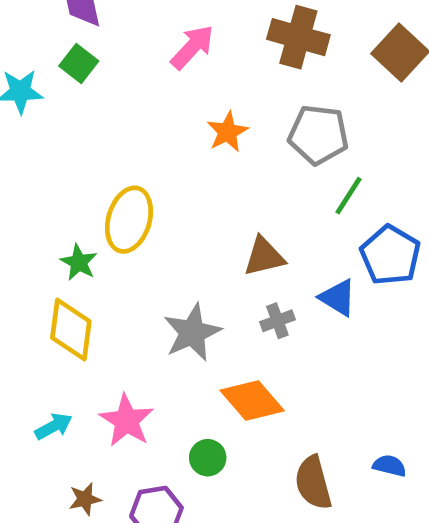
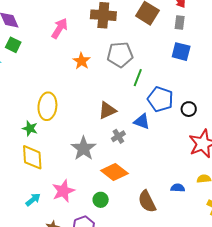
pink star: (127, 421) -> (63, 191), turned 30

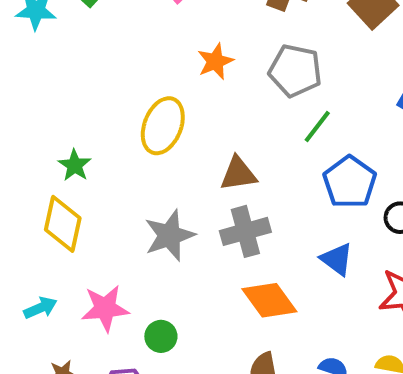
yellow ellipse: (47, 106) -> (163, 126), moved
blue triangle: (142, 122) -> (337, 259), moved
gray cross: (118, 136) -> (245, 231), size x1.6
orange diamond: (114, 172) -> (269, 300), moved
green circle: (101, 200) -> (161, 336), moved

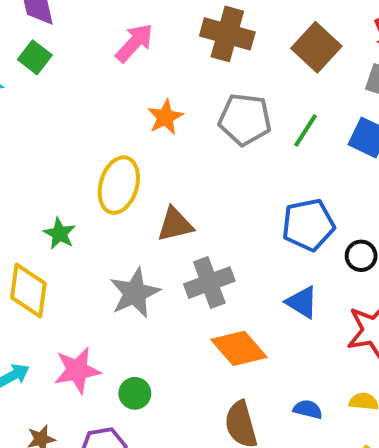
green line: (317, 127) -> (306, 130), moved
green star: (75, 165) -> (60, 234), moved
brown triangle: (238, 174) -> (175, 224), moved
blue pentagon: (350, 182) -> (308, 225), turned 30

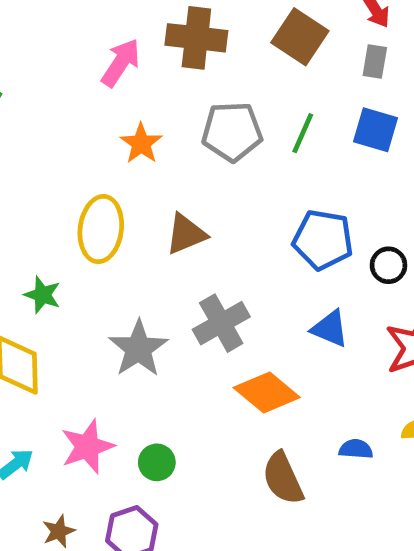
pink arrow: (134, 43) -> (121, 63), moved
brown triangle: (175, 224) -> (186, 234), moved
blue pentagon: (308, 225) -> (323, 240), turned 30

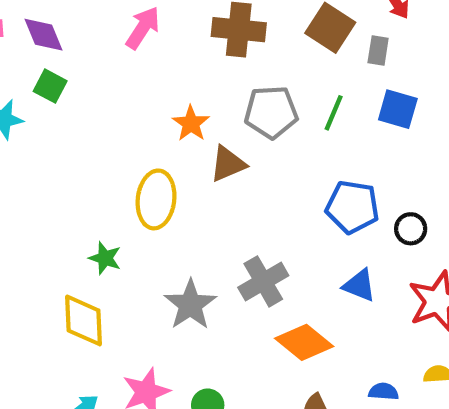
gray rectangle: (375, 61) -> (378, 51), moved
pink arrow: (121, 63) -> (143, 28), moved
brown triangle: (186, 234) -> (228, 164), moved

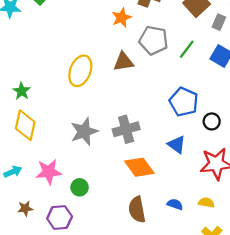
orange star: (191, 123) -> (121, 18), moved
green star: (105, 258) -> (22, 91), moved

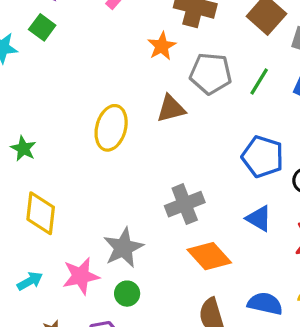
green star: (22, 91) -> (23, 149), moved
gray star: (84, 132) -> (123, 248), moved
blue semicircle: (175, 204) -> (265, 304), size x1.5

